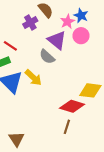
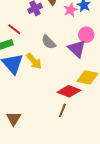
pink circle: (81, 36) -> (86, 35), moved
purple triangle: (57, 40) -> (77, 49), moved

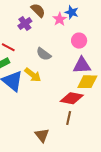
purple triangle: (77, 49) -> (82, 65), moved, turned -36
brown triangle: (14, 119) -> (42, 135), moved

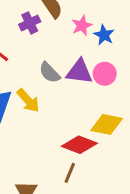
blue star: (72, 12) -> (104, 35), moved
pink circle: (79, 41) -> (105, 74), moved
purple triangle: (82, 65) -> (79, 72), moved

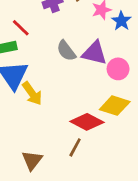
pink circle: (105, 74) -> (118, 69), moved
yellow arrow: (28, 100) -> (32, 93), moved

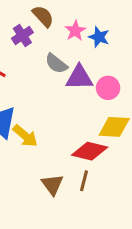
gray semicircle: (66, 51) -> (56, 63), moved
brown triangle: (32, 160) -> (52, 185), moved

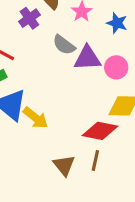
blue star: (99, 37) -> (117, 23), moved

